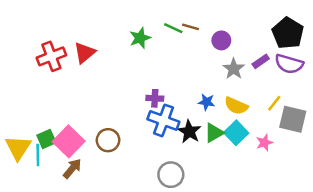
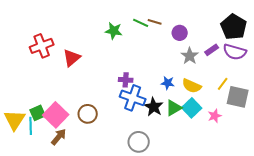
green star: (140, 38) -> (114, 31), turned 30
red triangle: (85, 53) -> (72, 58), moved

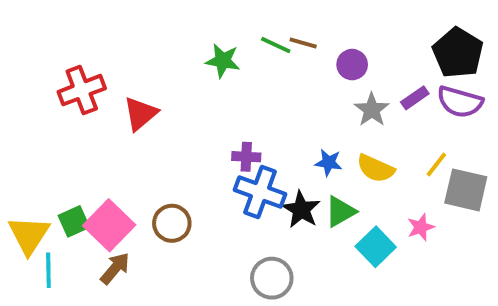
cyan square: (192, 108) -> (376, 247), moved
cyan line: (31, 126) -> (48, 270), moved

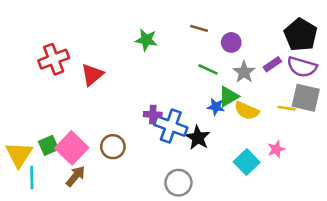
green line: (276, 45) -> (208, 69), moved
purple cross: (246, 157) -> (153, 114), moved
yellow line: (436, 165) -> (287, 108), turned 60
gray square: (466, 190) -> (306, 98), moved
green triangle: (340, 212) -> (229, 96), moved

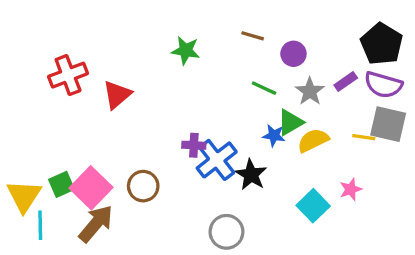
yellow semicircle: (247, 111) -> (313, 140), turned 130
blue cross: (171, 126) -> (217, 160), turned 32
brown arrow: (76, 176) -> (96, 224), size x1.4

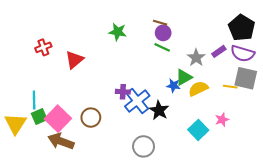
purple circle: (293, 54) -> (163, 33), moved
red cross: (68, 75) -> (43, 47), size x0.7
green line: (264, 88) -> (162, 47), moved
brown arrow: (96, 224) -> (61, 141), turned -110
cyan line: (40, 225) -> (34, 100), moved

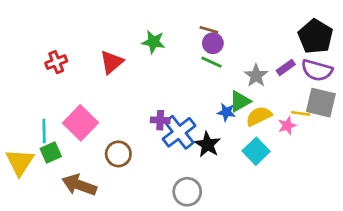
red triangle: (74, 60) -> (112, 62), moved
pink square: (58, 119) -> (81, 123), moved
pink star: (222, 120) -> (287, 126), moved
cyan square: (198, 130) -> (256, 151), moved

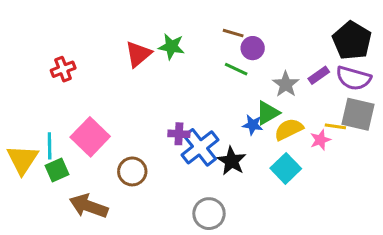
purple circle: (213, 43) -> (253, 48), moved
red triangle: (112, 62) -> (138, 54), moved
yellow triangle: (20, 162) -> (22, 159), moved

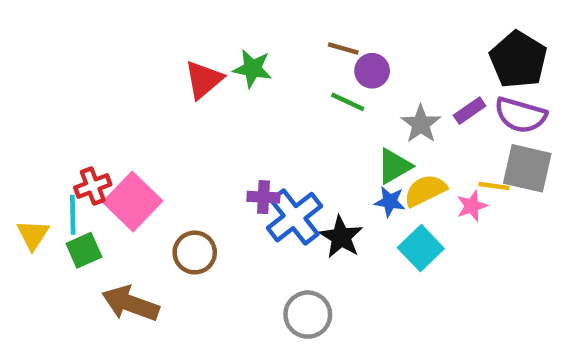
red cross: (63, 69) -> (93, 186), moved
blue star: (253, 125) -> (390, 202), moved
yellow triangle: (22, 159) -> (33, 235), size x0.7

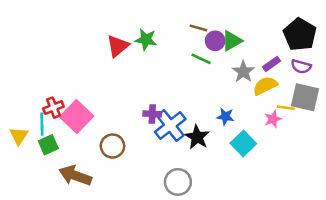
purple semicircle: (521, 115) -> (301, 66), size x0.7
green triangle: (394, 166) -> (232, 41), moved
yellow semicircle: (425, 190) -> (265, 86), moved

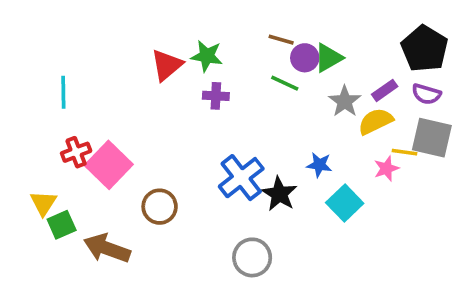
purple cross: (152, 114) -> (216, 96), moved
cyan line: (42, 124) -> (63, 92), moved
yellow triangle: (19, 136) -> (43, 203), moved
green square: (48, 145) -> (62, 225), moved

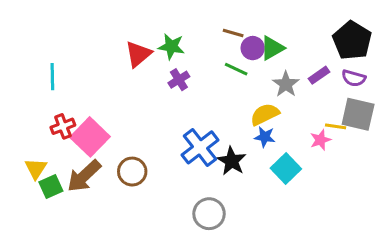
purple cross: (216, 96) -> (179, 80), turned -35
yellow semicircle: (376, 121) -> (265, 114), moved
brown arrow: (107, 248) -> (84, 176), moved, turned -63

